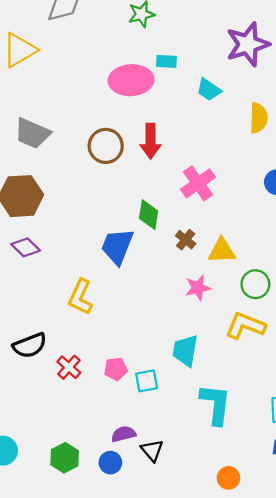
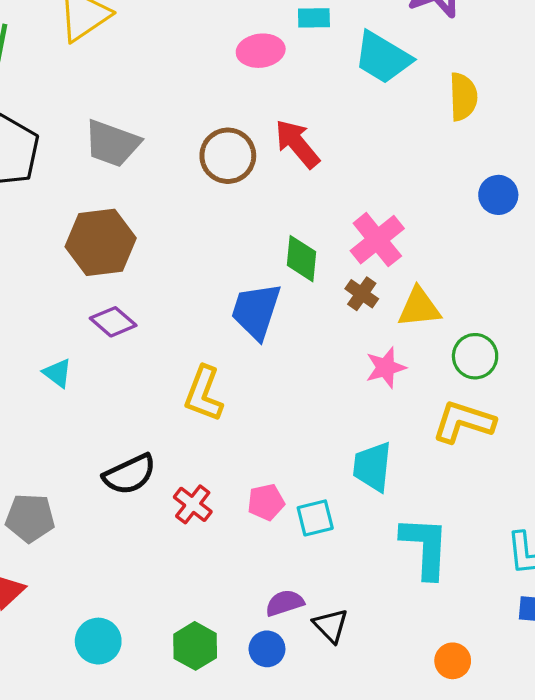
pink ellipse: (131, 80) -> (261, 51), size x0.7
cyan trapezoid: (209, 90) -> (383, 58), size x1.5
red arrow: (151, 141) -> (297, 144), turned 144
pink cross: (198, 183) -> (377, 240), moved

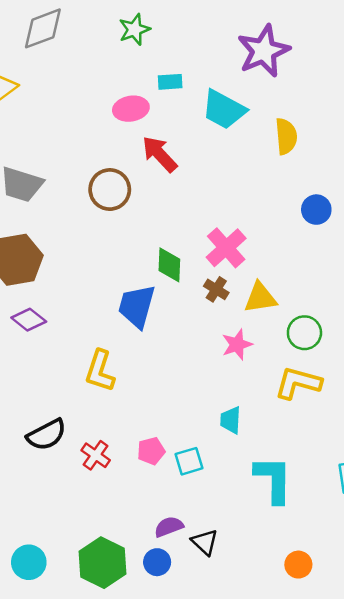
red arrow: (297, 144) -> (160, 154), moved
cyan trapezoid: (372, 467) -> (231, 420), size x0.7
green hexagon: (195, 646) -> (103, 563), size x1.4

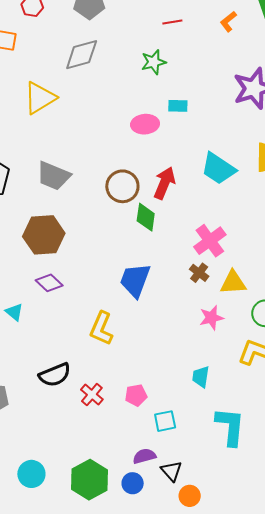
cyan trapezoid: (224, 110) -> (218, 169), moved
red arrow: (160, 154) -> (164, 183), moved, turned 60
green diamond: (169, 265) -> (146, 217), moved
cyan square: (189, 461) -> (165, 421), moved
orange circle: (298, 565) -> (190, 496), moved

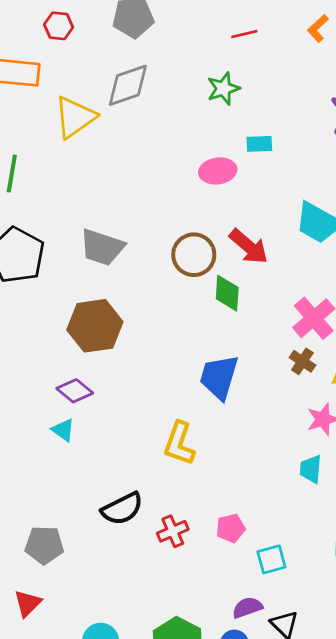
yellow triangle: (40, 98) -> (75, 117), moved
red arrow: (164, 183) -> (249, 247), turned 112
purple diamond: (49, 283) -> (75, 391), moved
cyan trapezoid: (201, 377) -> (311, 469), moved
red cross: (92, 395) -> (173, 531), turned 30

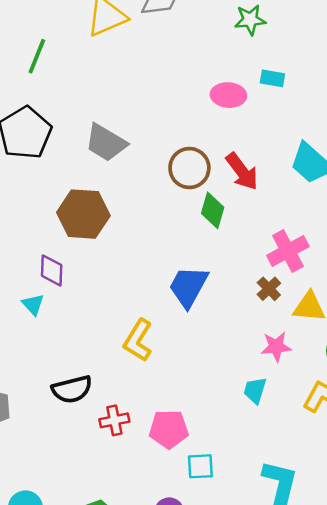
purple diamond: (75, 391) -> (52, 270), turned 40
pink pentagon: (231, 528) -> (169, 429), size x1.4

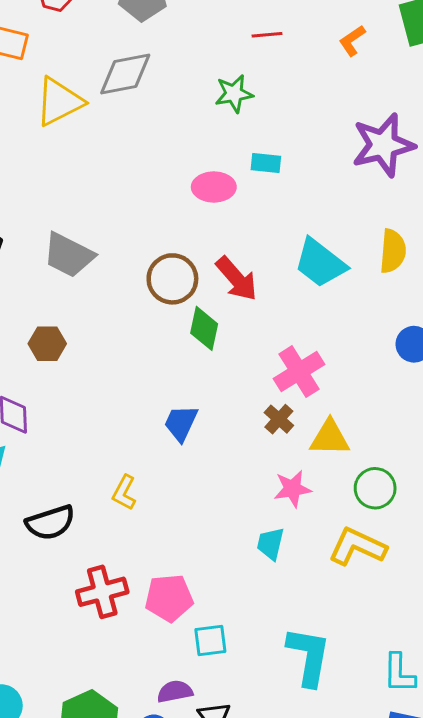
brown hexagon: (83, 214) -> (47, 344), size x0.6
blue trapezoid: (188, 287) -> (181, 423), size x0.7
yellow L-shape: (138, 340) -> (124, 493), size x0.7
black semicircle: (72, 389) -> (50, 523), moved
red cross: (114, 420) -> (102, 592), size x1.4

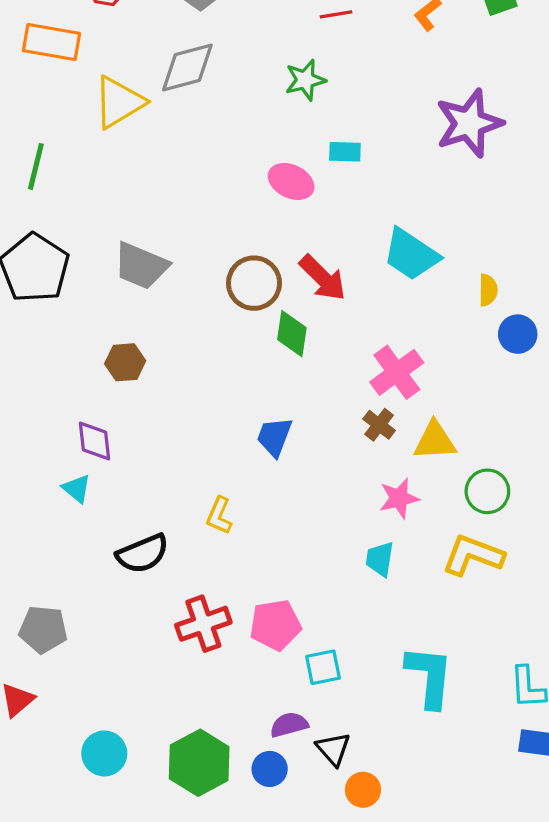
pink ellipse: (214, 187) -> (291, 181), turned 30
yellow semicircle: (393, 251) -> (488, 290), moved, size x0.7

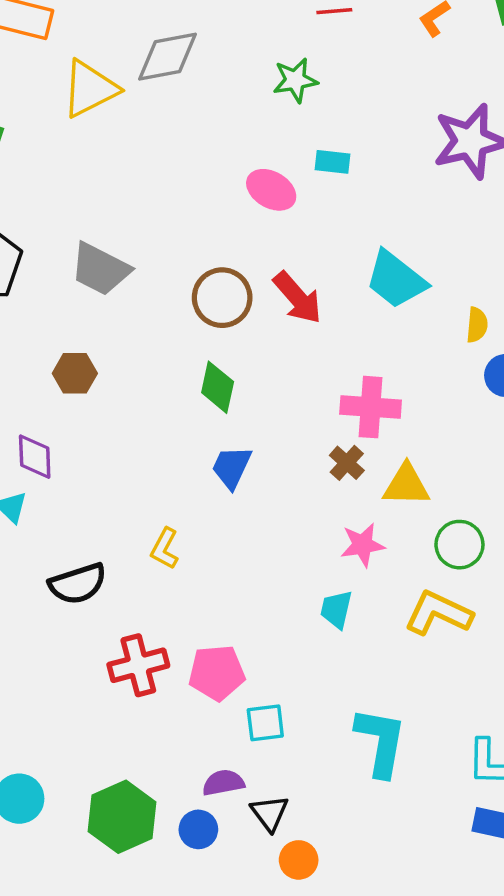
green diamond: (292, 334) -> (218, 387), moved
pink cross: (397, 372) -> (371, 407), turned 36

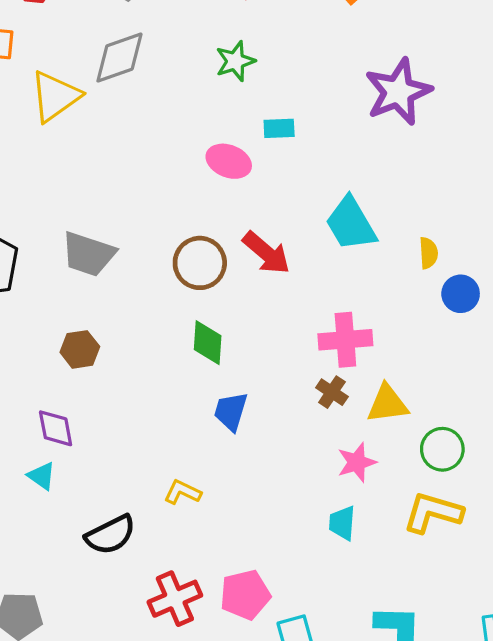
cyan trapezoid: (396, 280) -> (351, 224), turned 30
yellow L-shape: (165, 549) -> (183, 492), turned 96

